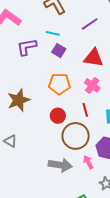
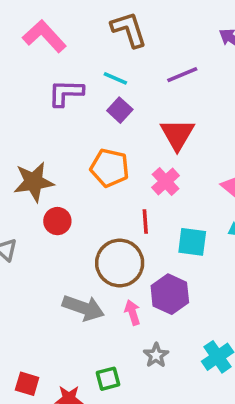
red triangle: (93, 58) -> (177, 134), turned 40
red circle: (58, 116) -> (57, 221), moved

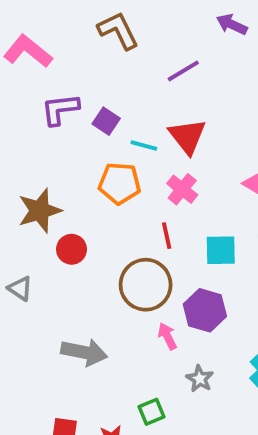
cyan line: (115, 78) -> (144, 146), moved
purple square: (120, 110) -> (106, 121), moved
gray arrow: (83, 308) -> (84, 352), moved

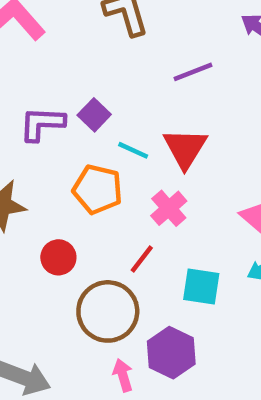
purple L-shape: (60, 109) -> (42, 124), moved
red line: (167, 236) -> (142, 259), turned 40
red circle: (72, 249) -> (58, 257), moved

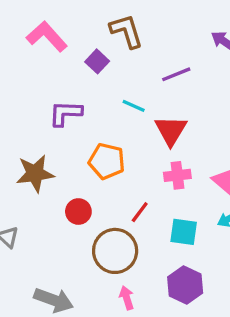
purple square: (94, 115) -> (97, 61), moved
cyan line: (133, 150) -> (134, 106), moved
pink cross: (169, 208) -> (177, 175), moved, turned 35
purple hexagon: (171, 353) -> (185, 285), moved

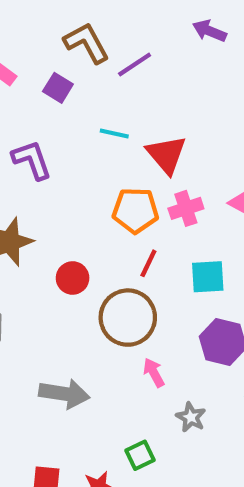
purple line: (176, 74) -> (135, 65), moved
purple L-shape: (65, 113) -> (32, 160), turned 80
orange pentagon: (107, 161) -> (135, 210), moved

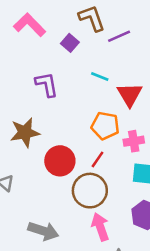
pink cross: (186, 208) -> (134, 141), moved
red line: (148, 263) -> (98, 159), moved
red circle: (73, 278) -> (60, 161), size x1.5
pink arrow: (154, 373) -> (100, 227), size x1.5

